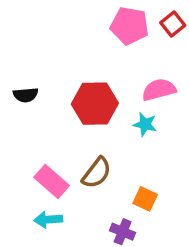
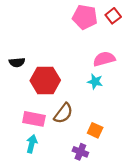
red hexagon: (95, 104) -> (45, 80), moved
pink rectangle: (52, 181) -> (34, 119), turned -30
cyan arrow: (48, 220) -> (32, 144), turned 108

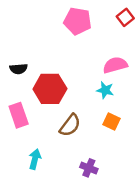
pink pentagon: (85, 17) -> (78, 21), moved
pink rectangle: (34, 119) -> (19, 115), moved, turned 60
orange square: (95, 130) -> (111, 122), moved

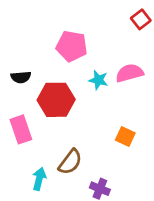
pink pentagon: (78, 21) -> (72, 46), moved
cyan star: (105, 90) -> (98, 80), moved
brown semicircle: (70, 125) -> (70, 162), moved

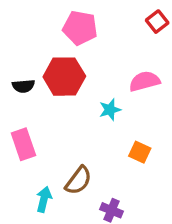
pink pentagon: (72, 46) -> (80, 28), moved
cyan star: (98, 80) -> (110, 110), moved, turned -30
red hexagon: (56, 100) -> (64, 77), moved

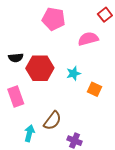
red hexagon: (64, 77) -> (40, 68), moved
pink semicircle: (145, 81) -> (88, 39), moved
orange square: (140, 152) -> (94, 89), moved

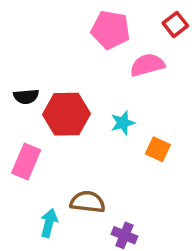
pink pentagon: (54, 19) -> (110, 30), moved
pink rectangle: (16, 97) -> (26, 162), turned 42
brown semicircle: (52, 121) -> (88, 202), turned -120

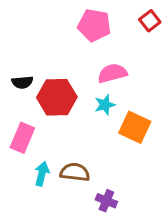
pink semicircle: (147, 65) -> (112, 73), moved
orange square: (158, 149) -> (135, 127), size x1.5
cyan arrow: (49, 223) -> (42, 174), moved

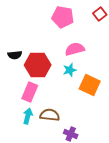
pink rectangle: (22, 138) -> (30, 92), moved

